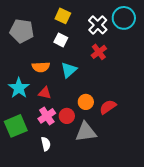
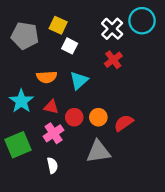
yellow square: (63, 16) -> (58, 25), moved
red circle: (67, 116) -> (74, 117), moved

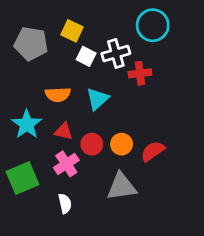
cyan circle: (142, 21) -> (153, 25), moved
white cross: (112, 29) -> (116, 54), moved, turned 30
red cross: (113, 60) -> (140, 73), turned 30

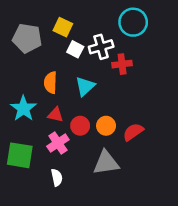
orange semicircle: (58, 95) -> (51, 83), turned 95
green square: (22, 178) -> (20, 155), turned 32

